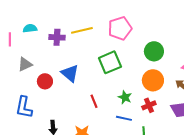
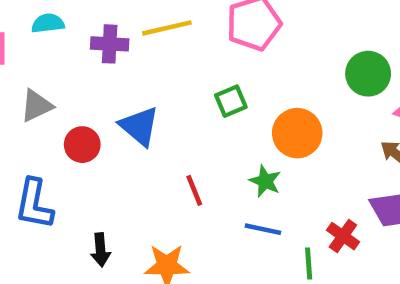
green circle: (154, 51) -> (368, 74), moved
green square: (110, 62) -> (231, 101), size x0.6
orange circle: (153, 80) -> (297, 133), moved
red cross: (149, 105) -> (343, 236), moved, turned -32

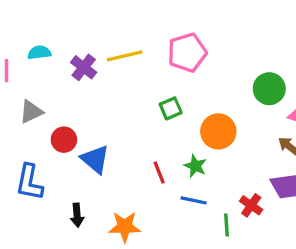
purple cross: (110, 44) -> (84, 67), turned 35
blue triangle: (139, 126) -> (95, 159), moved
red line: (194, 190) -> (159, 172), moved

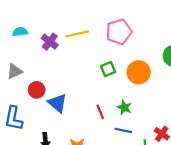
orange circle: (218, 131) -> (139, 72), moved

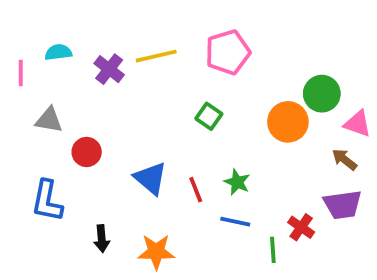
green square: (108, 69) -> (209, 116), turned -32
gray triangle: (15, 71) -> (49, 120), turned 35
orange circle: (139, 72) -> (288, 122), moved
blue triangle: (57, 103) -> (151, 178), moved

